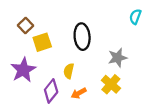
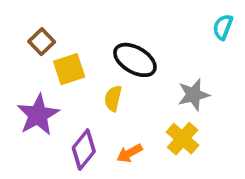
black ellipse: (82, 37) -> (135, 60), turned -55
yellow semicircle: (69, 71) -> (113, 98), moved

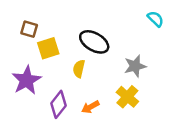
cyan semicircle: (223, 27) -> (155, 19), turned 114
brown square: (42, 42) -> (29, 29), turned -30

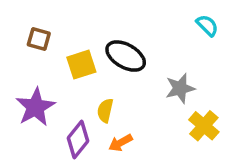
yellow square: (48, 48) -> (81, 65), moved
yellow semicircle: (79, 69) -> (105, 110), moved
yellow cross: (127, 97) -> (204, 126), moved

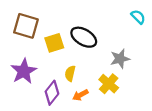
brown square: (39, 39) -> (26, 26), size x1.6
yellow cross: (204, 126) -> (109, 84), moved

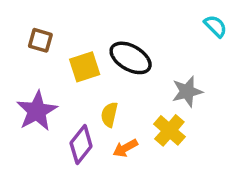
brown square: (26, 26) -> (40, 40), size x0.6

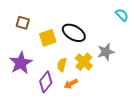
yellow cross: (169, 130) -> (84, 62), moved

